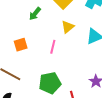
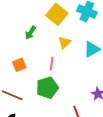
green pentagon: (50, 83) -> (47, 88), moved

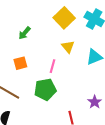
green arrow: (30, 33) -> (25, 33), moved
yellow triangle: (64, 42) -> (68, 47), turned -32

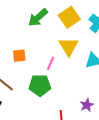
green arrow: (25, 33) -> (38, 18), moved, size x1.5
yellow triangle: (68, 47) -> (69, 46), size x1.5

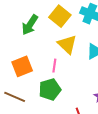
orange square: (19, 56) -> (22, 66), size x1.5

